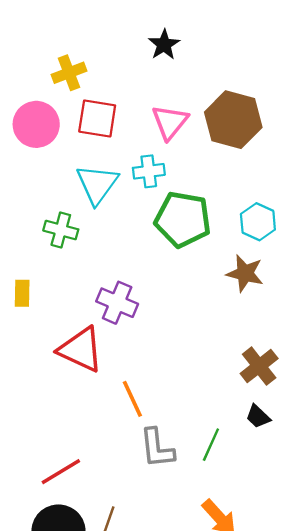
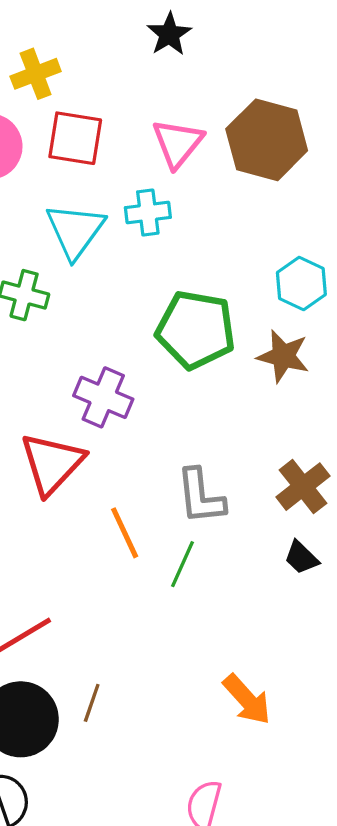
green pentagon: (183, 219) -> (196, 330), moved
red triangle: (81, 350) -> (52, 463), turned 48
green line: (211, 445) -> (182, 564), moved
gray L-shape: (157, 448) -> (201, 496), moved

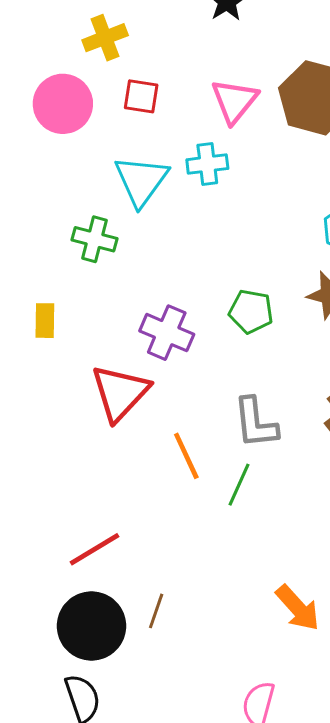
red square: (75, 138) -> (141, 96), size x0.7
green pentagon: (196, 330) -> (251, 311), moved, size x0.6

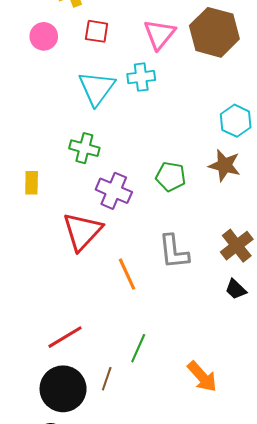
pink circle: (63, 104) -> (44, 36), size x0.7
green cross: (95, 239) -> (84, 148), moved
green line: (239, 485) -> (138, 348), moved

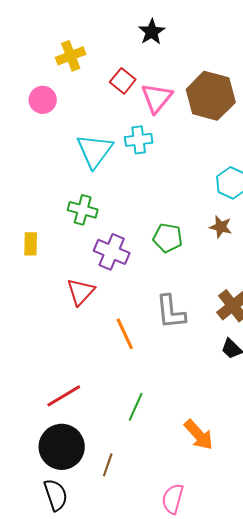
red square: (97, 31) -> (123, 81), moved, turned 30
brown star: (225, 165) -> (221, 227), size x0.7
red triangle: (82, 231) -> (81, 292), size x0.7
brown line: (107, 379) -> (108, 465), moved

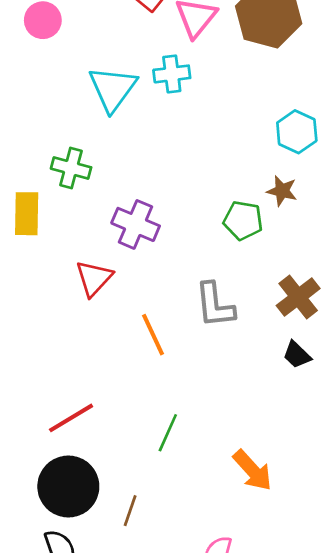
green cross: (83, 210) -> (71, 168), moved
green pentagon: (168, 238) -> (243, 220), moved
yellow rectangle: (31, 244) -> (27, 214), size x1.4

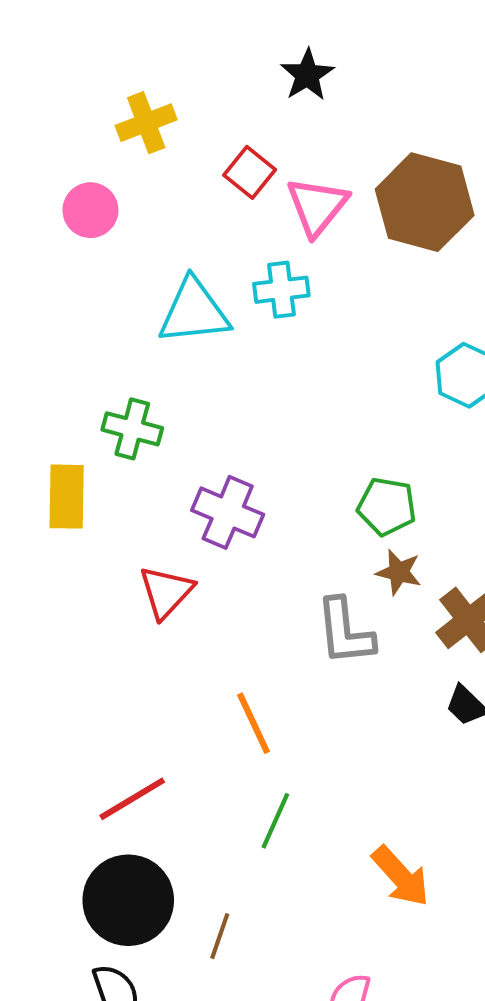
cyan triangle: (113, 89) -> (194, 312), turned 48
brown star: (282, 191) -> (399, 572), moved
orange line: (153, 335) -> (254, 723), moved

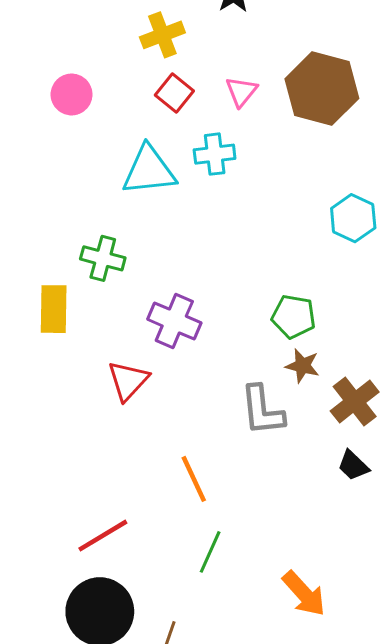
yellow cross: (146, 123) -> (162, 35), moved
red square: (250, 172) -> (174, 93), moved
pink triangle: (317, 206) -> (241, 92), size x0.7

